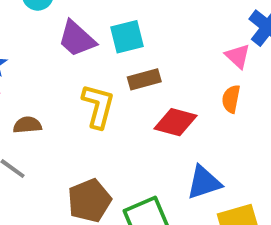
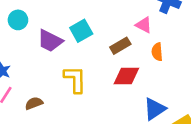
pink triangle: (238, 56) -> (144, 25), moved
brown rectangle: (144, 79) -> (120, 46), moved

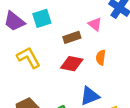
orange semicircle: (157, 52) -> (101, 57), moved
yellow L-shape: (75, 79) -> (29, 58), turned -40

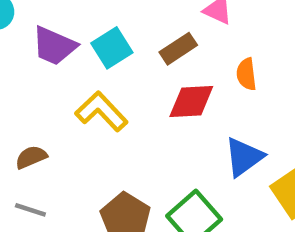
cyan square: (42, 18) -> (112, 48), moved

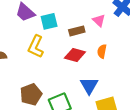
yellow L-shape: (101, 111) -> (36, 47), turned -130
blue triangle: (244, 157) -> (89, 86), turned -42

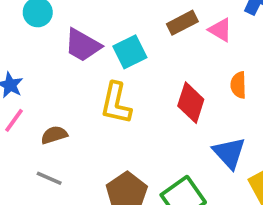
brown rectangle: (77, 31) -> (182, 23), moved
red diamond: (75, 55) -> (191, 103), turned -75

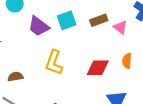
cyan square: (130, 52) -> (67, 20), moved
red diamond: (191, 103) -> (98, 68), turned 65

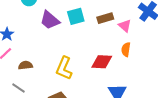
orange semicircle: (127, 61) -> (126, 49), moved
yellow L-shape: (54, 63) -> (64, 68), moved

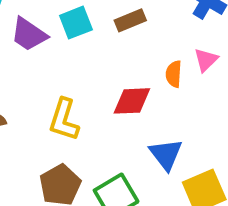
pink triangle: (125, 26) -> (206, 60), moved, turned 40

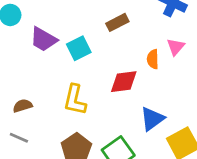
cyan square: (76, 23) -> (79, 48), moved
blue triangle: (166, 154) -> (152, 119), turned 36

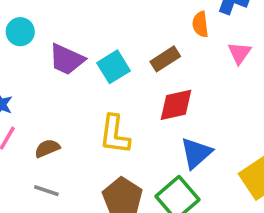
brown rectangle: (117, 22) -> (165, 59), moved
orange semicircle: (153, 59) -> (200, 24), moved
blue triangle: (152, 119) -> (196, 153), moved

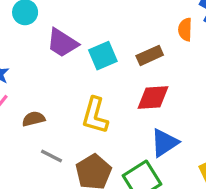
gray line: (46, 191) -> (51, 156), moved

